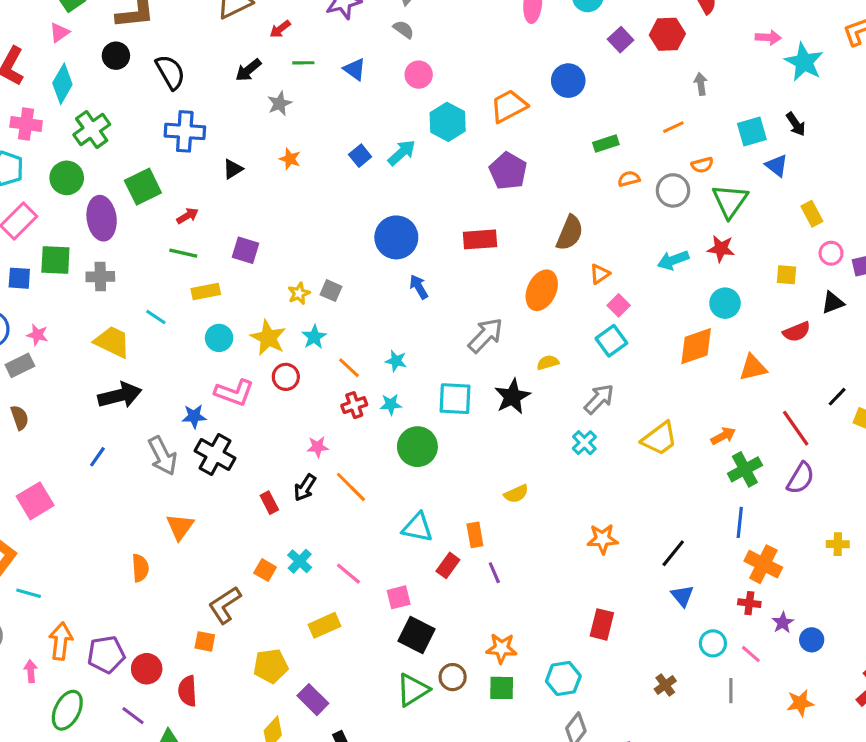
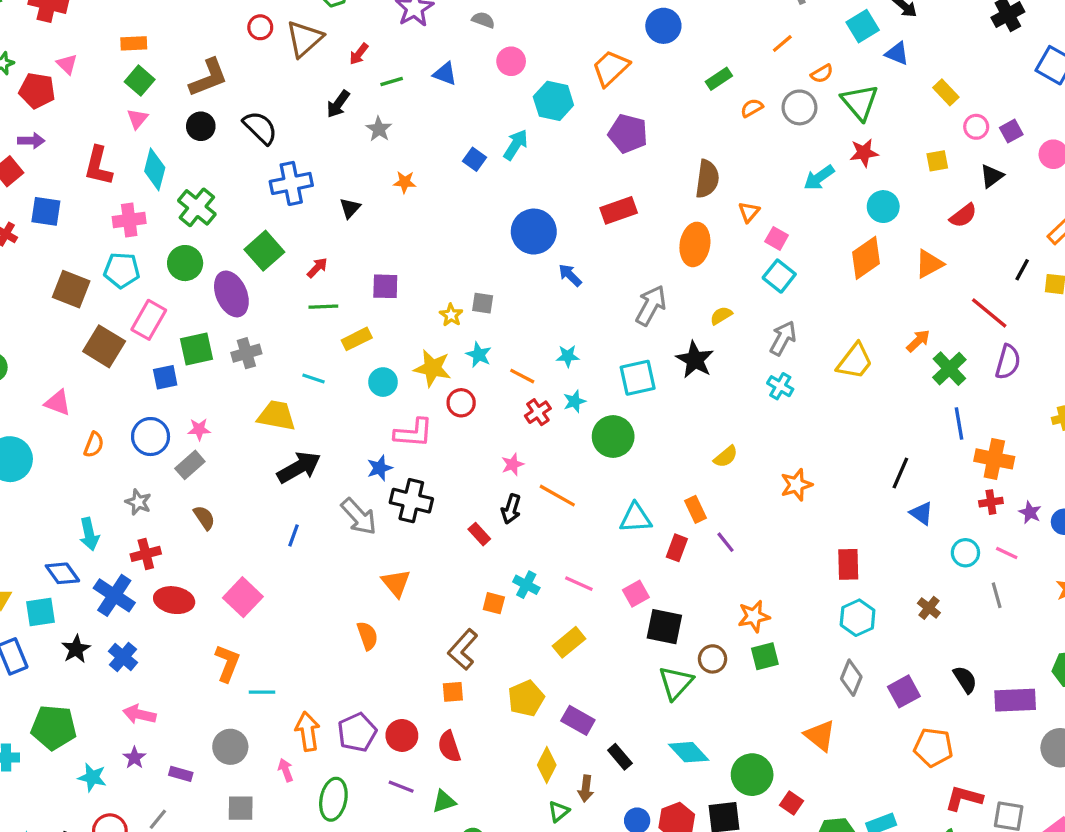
orange star: (603, 539) -> (796, 485), moved
cyan hexagon: (563, 679) -> (858, 618), moved

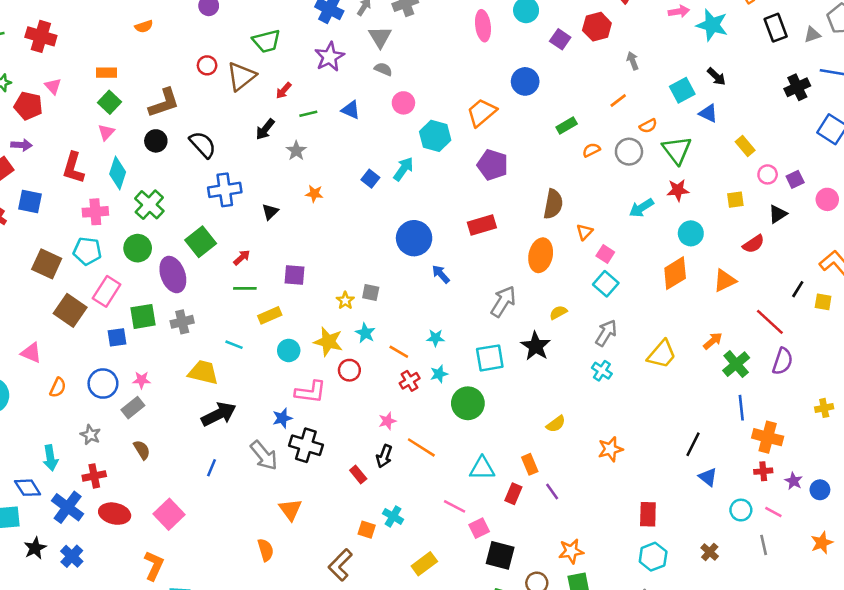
pink line: (579, 584) -> (455, 506), moved

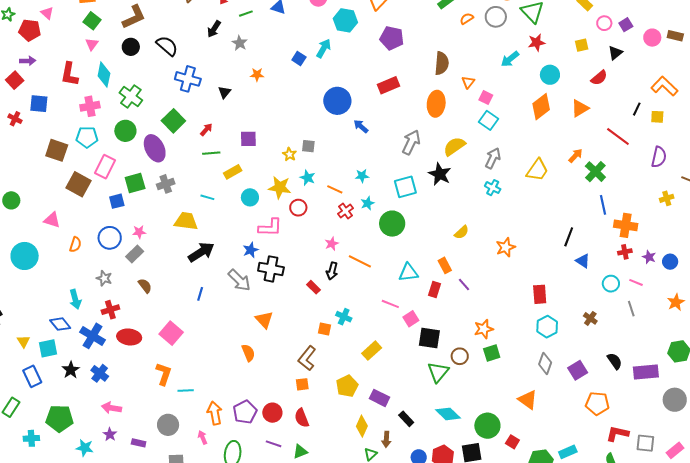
blue cross: (225, 190) -> (188, 79), turned 30
yellow semicircle: (558, 312) -> (454, 146), size x1.6
purple semicircle: (783, 361) -> (659, 157), moved

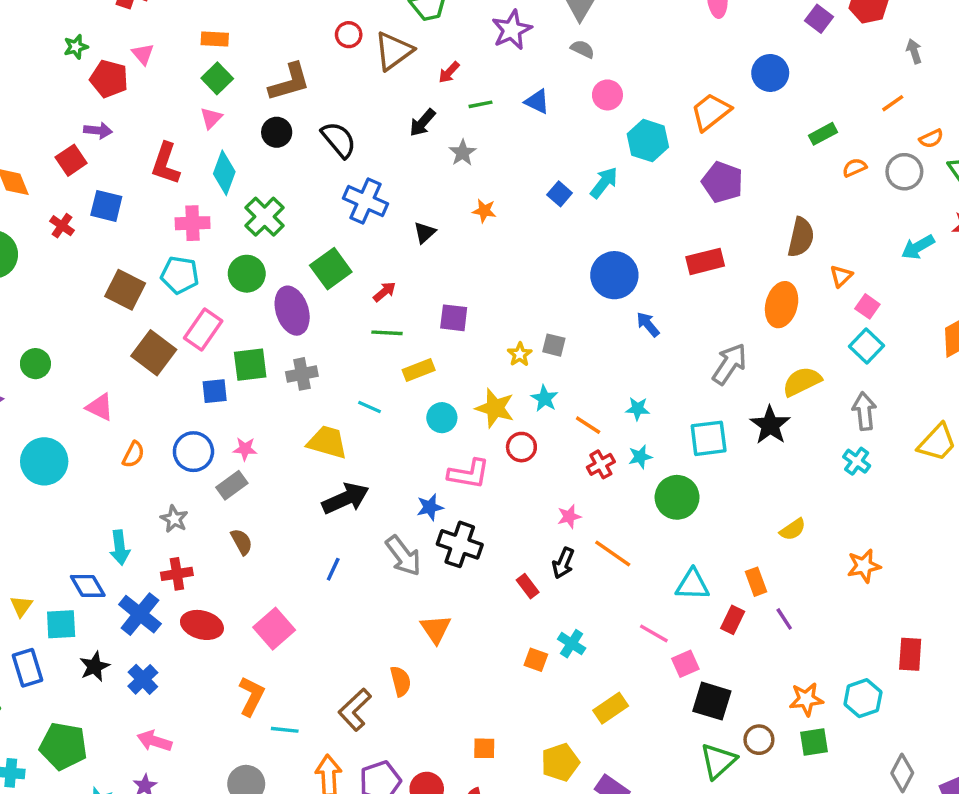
gray arrow: (493, 158) -> (864, 411), turned -40
cyan hexagon: (547, 327) -> (863, 698), moved
brown L-shape: (307, 358) -> (355, 710), moved

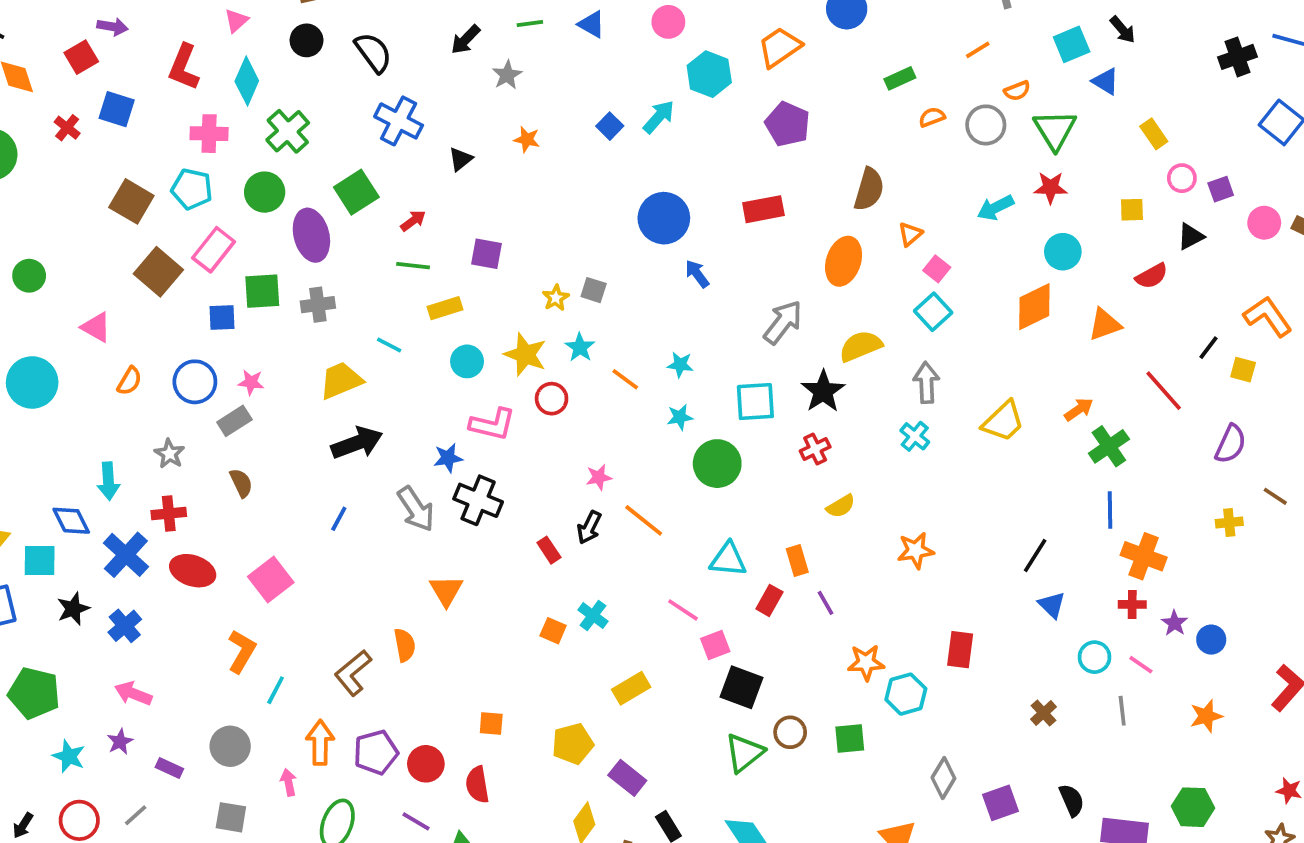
yellow trapezoid: (327, 442) -> (341, 380), turned -42
red cross: (601, 464) -> (815, 449), moved
orange star: (806, 699) -> (866, 663), moved
cyan line: (285, 730) -> (276, 690), turned -72

